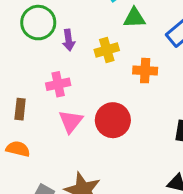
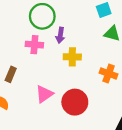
yellow cross: (107, 50) -> (72, 57), moved
pink cross: (58, 84) -> (34, 45), moved

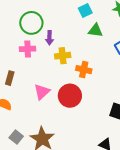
orange cross: (109, 74) -> (84, 70), moved

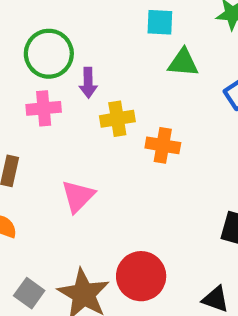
cyan square: (85, 11) -> (160, 22), turned 32
red circle: (70, 96) -> (141, 276), moved

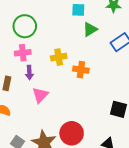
green triangle: (183, 63) -> (90, 29), turned -35
purple arrow: (88, 83) -> (29, 73), moved

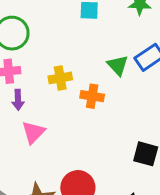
green triangle: (90, 29) -> (118, 65), moved, turned -42

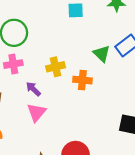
purple arrow: (18, 100) -> (33, 89), moved, turned 140

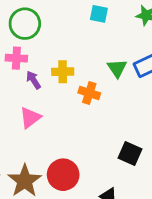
purple arrow: (33, 89) -> (33, 80), moved

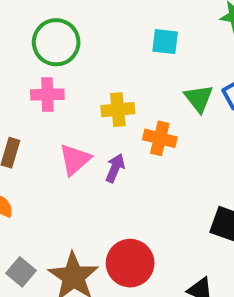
cyan square: (99, 14) -> (165, 42), moved
purple arrow: (33, 80) -> (115, 168), moved, turned 60
pink triangle: (30, 118) -> (75, 160), moved

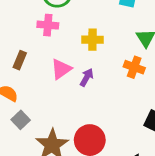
orange cross: (160, 138) -> (134, 67), moved
gray square: (21, 272) -> (21, 120), moved

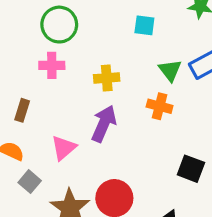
pink triangle: (61, 69) -> (64, 148), moved
purple arrow: (87, 77) -> (104, 124), size x1.6

